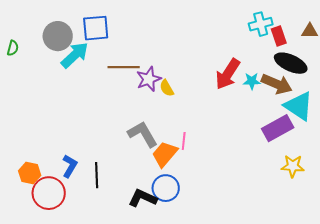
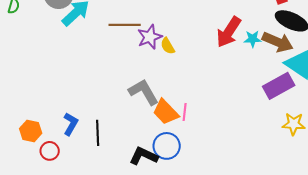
pink line: (184, 141) -> (185, 112), moved
orange trapezoid: (165, 154) -> (166, 112), turned -84
red circle: (49, 193) -> (50, 151), size x0.6

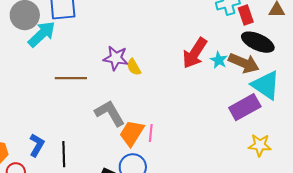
brown line: (125, 25) -> (71, 78), moved
purple star: (150, 37) -> (116, 58), turned 30
cyan star: (253, 39) -> (219, 60), turned 30
orange trapezoid: (166, 112) -> (132, 133), turned 76

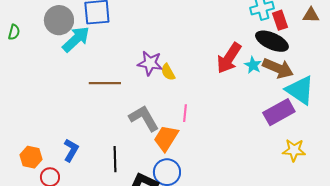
black ellipse: (258, 42) -> (272, 41), moved
pink line: (151, 133) -> (185, 113), moved
black line: (64, 154) -> (115, 159), moved

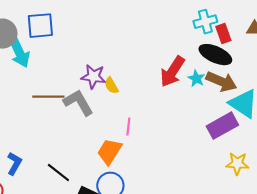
cyan arrow: (76, 39) -> (19, 53), turned 108
gray L-shape: (144, 118) -> (78, 103), moved
black line: (115, 159) -> (58, 173), turned -50

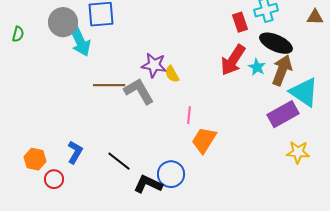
red rectangle: (223, 34) -> (240, 22), moved
brown arrow: (221, 82) -> (282, 70), turned -92
orange trapezoid: (109, 152) -> (204, 140), moved

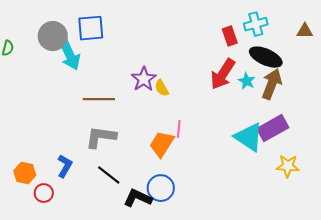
purple star: (154, 65) -> (144, 79), turned 30
gray L-shape: (139, 91) -> (101, 137), moved, turned -52
cyan triangle: (304, 92) -> (249, 137), moved
orange trapezoid: (204, 140) -> (162, 144), moved

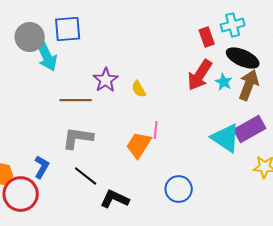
purple star: (144, 79) -> (106, 80), moved
blue circle: (161, 188) -> (179, 189), moved
red circle: (44, 193) -> (21, 194), size x1.8

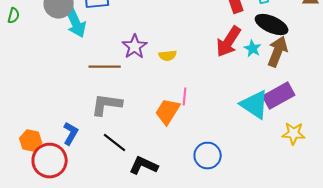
yellow semicircle: (139, 89) -> (168, 56), turned -66

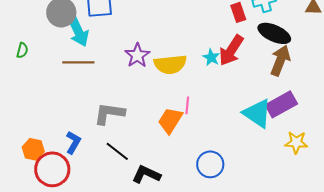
green semicircle: (14, 16) -> (22, 50), moved
cyan star: (253, 49) -> (211, 57), moved
yellow semicircle: (168, 56) -> (170, 64), size x1.8
brown line: (105, 67) -> (78, 62), moved

